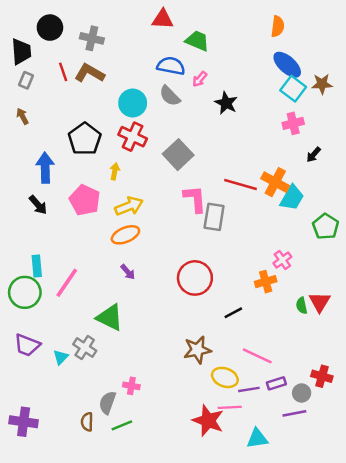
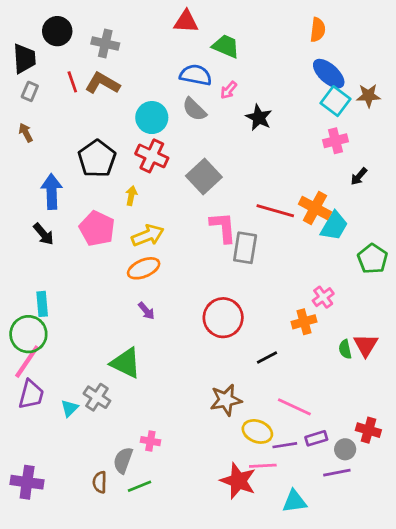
pink line: (67, 283) -> (27, 362), moved
purple trapezoid: (27, 345) -> (31, 394), turned -96

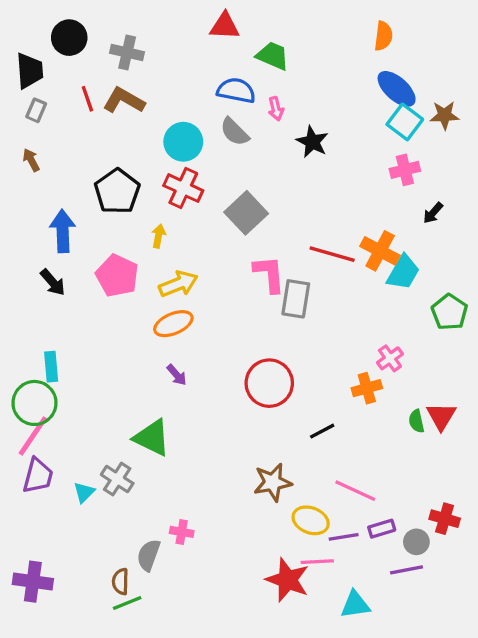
pink arrow: (229, 90) -> (276, 109), turned -54
green line: (139, 486) -> (127, 603), moved

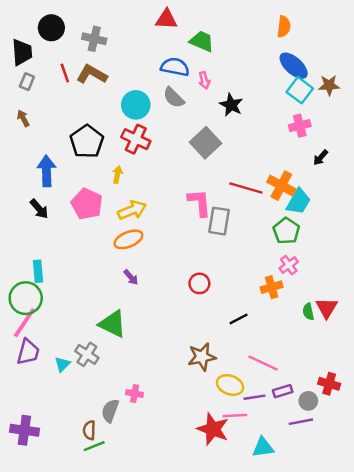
gray square: (246, 213) -> (206, 143), moved
green pentagon: (449, 312) -> (286, 231), moved
red circle: (269, 383) -> (199, 283), size x0.6

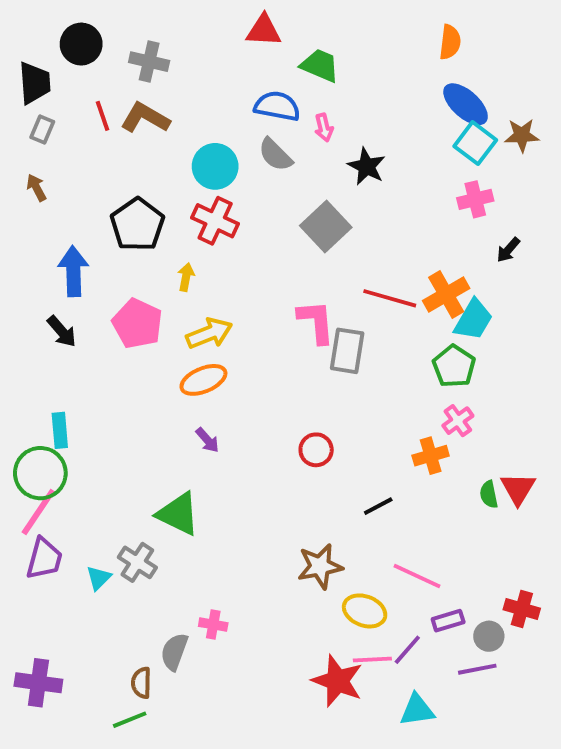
orange cross: (281, 186) -> (446, 294), turned 32
purple line: (254, 397) -> (407, 650), moved, turned -40
green line: (94, 446) -> (130, 720), moved

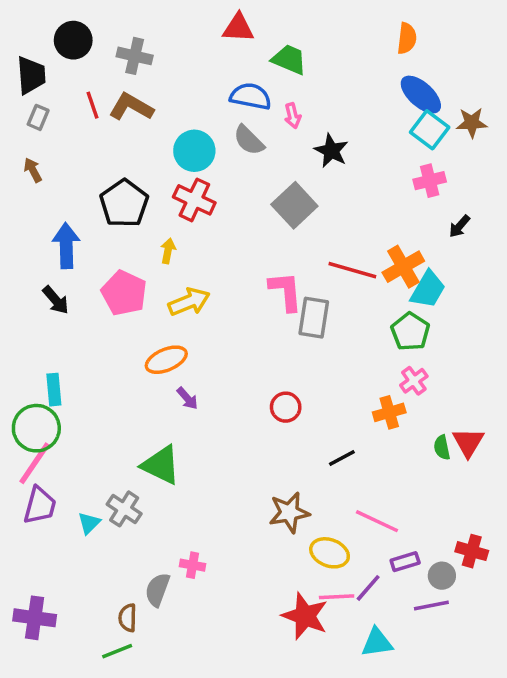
orange ellipse: (203, 380) -> (166, 360), moved

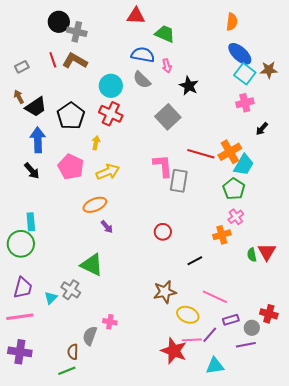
black circle: (73, 40) -> (59, 22), moved
black trapezoid: (31, 75) -> (36, 107), moved, turned 60
gray rectangle: (38, 117) -> (22, 67), turned 40
pink line: (35, 463) -> (20, 317), moved, turned 48

